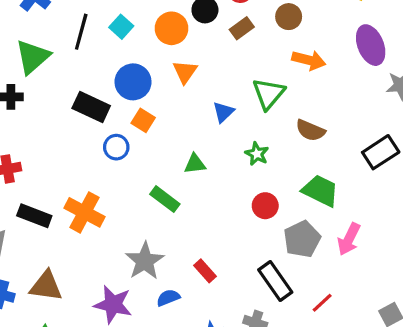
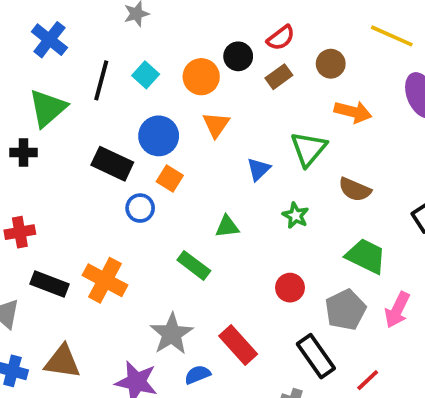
red circle: (265, 206) -> (290, 288), moved
red rectangle: (205, 271) -> (238, 345), size x1.5

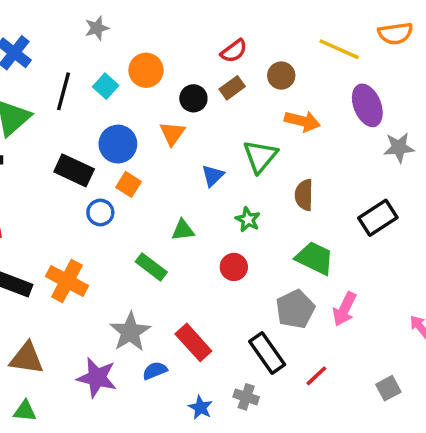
black circle: (238, 56) -> (193, 98), moved
orange circle: (201, 77) -> (146, 70), moved
brown semicircle: (355, 190) -> (304, 195), turned 68
red circle: (290, 288) -> (234, 267), moved

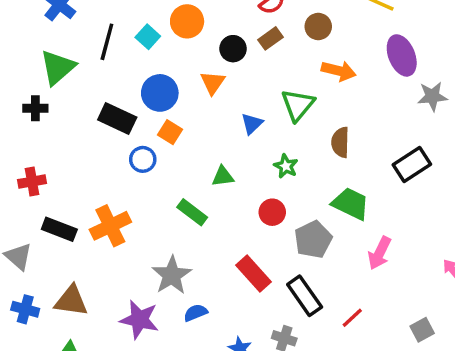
orange cross: (67, 281) -> (110, 226), turned 36
gray pentagon: (295, 309) -> (313, 239), moved
red rectangle: (193, 342) -> (253, 274), moved

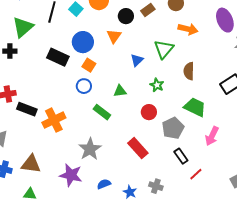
blue circle: (143, 159) -> (84, 86), moved
black rectangle: (59, 229) -> (27, 109), moved
black rectangle: (305, 296) -> (181, 156), moved, size x0.7
blue semicircle: (196, 313) -> (104, 184), moved

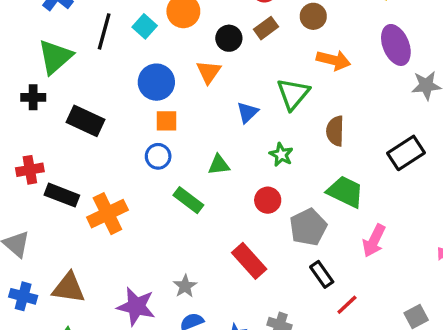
black rectangle: (58, 57) -> (86, 121), moved
orange square: (89, 65) -> (166, 121), turned -32
gray star: (90, 149) -> (185, 286), moved, size x0.6

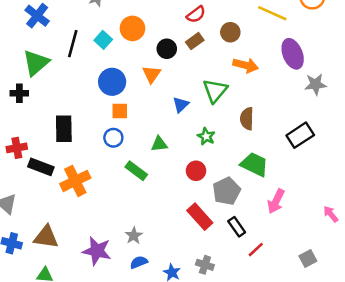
black rectangle: (86, 121) -> (64, 129), moved, turned 64
red rectangle: (249, 261) -> (200, 217), moved

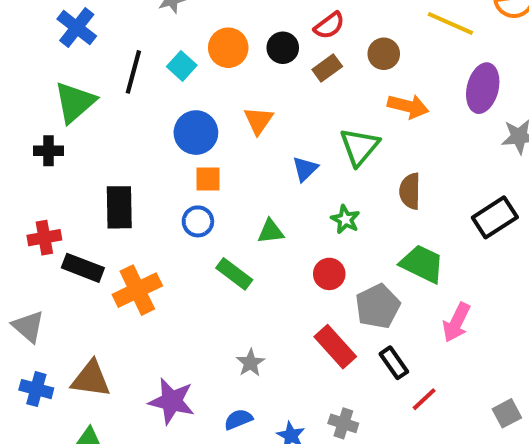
black circle: (167, 49) -> (283, 48), moved
purple ellipse: (293, 54) -> (483, 88), turned 36
gray star: (134, 236) -> (250, 363), moved

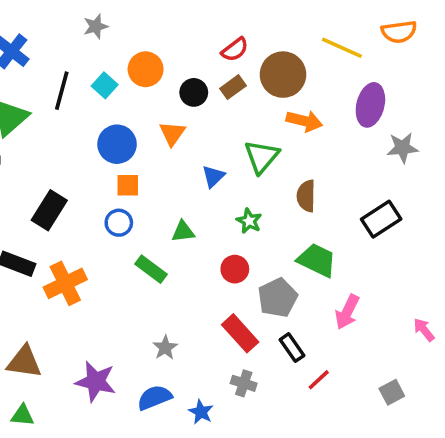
black circle: (283, 48) -> (194, 92), moved
brown circle: (384, 54) -> (283, 75), size x1.6
black rectangle: (119, 207) -> (49, 210), turned 33
blue semicircle: (238, 419) -> (154, 398), size x1.4
gray cross: (343, 423) -> (244, 383), moved

